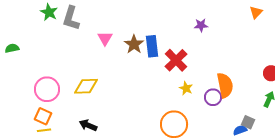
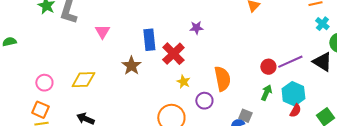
purple star: (201, 25) -> (196, 28), moved
brown star: (134, 44) -> (131, 66), moved
pink circle: (47, 89) -> (44, 83), size x0.7
purple circle: (213, 97) -> (204, 101), moved

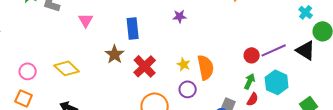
red cross: (173, 54) -> (145, 66), moved
yellow diamond: (83, 80) -> (67, 68), turned 45
yellow star: (183, 82) -> (184, 64), moved
red semicircle: (295, 111) -> (253, 99), moved

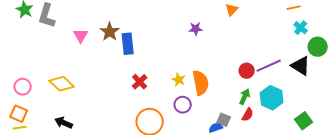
purple star: (180, 16) -> (196, 29), moved
brown star: (115, 54) -> (110, 32), moved
red cross: (145, 66) -> (140, 82), size x0.7

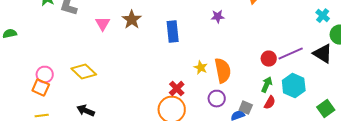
blue rectangle: (128, 44) -> (173, 32), moved
red cross: (140, 82) -> (177, 89), moved
purple circle: (183, 105) -> (217, 99), moved
orange square: (19, 114) -> (41, 88), moved

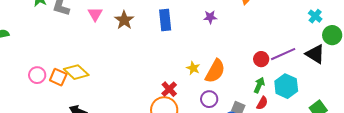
pink triangle: (103, 24) -> (95, 14), moved
blue rectangle: (173, 32) -> (165, 20), moved
orange semicircle: (223, 71) -> (215, 71), turned 40
orange square: (41, 88) -> (58, 77), moved

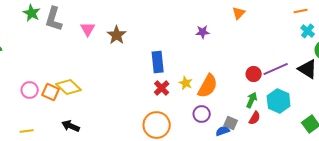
blue rectangle: (165, 20) -> (158, 62), moved
red cross: (169, 89) -> (162, 88), moved

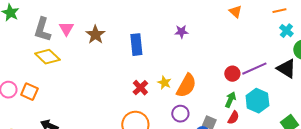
orange triangle: (239, 13) -> (235, 12), moved, turned -32
gray L-shape: (54, 19) -> (42, 30), moved
blue rectangle: (158, 62) -> (136, 45), moved
yellow diamond: (69, 87) -> (47, 57), moved

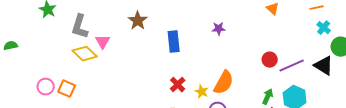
pink triangle: (66, 29) -> (103, 42), moved
brown star: (95, 35) -> (138, 21), moved
red circle: (232, 74) -> (270, 60), moved
yellow star: (164, 83) -> (202, 92), moved

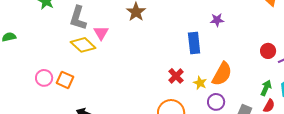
blue rectangle: (174, 42) -> (194, 43), moved

